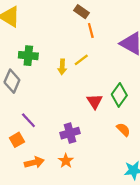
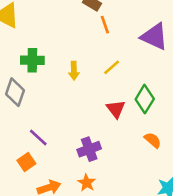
yellow line: (81, 60) -> (112, 67), moved

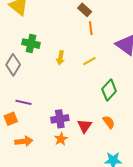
red triangle: (116, 109) -> (85, 126), moved
purple line: (38, 138) -> (23, 102), turned -42
orange star: (87, 183) -> (61, 139), moved

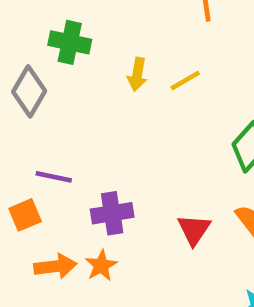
yellow line: (89, 61) -> (185, 81), moved
purple cross: (60, 119) -> (112, 213), moved
orange star: (61, 139) -> (101, 266), moved

